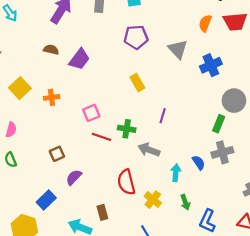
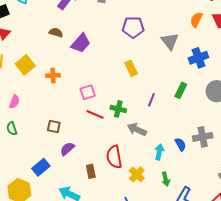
green rectangle: (219, 124) -> (181, 90), moved
brown square: (57, 154) -> (54, 127), turned 32
brown rectangle: (102, 212) -> (91, 171), moved

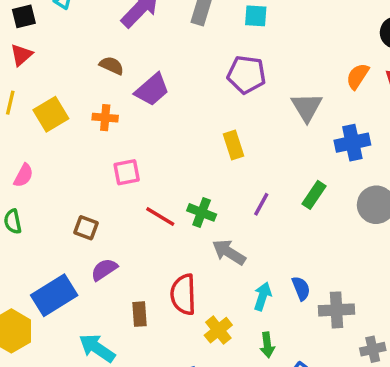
orange cross: (53, 75) -> (105, 118), moved
pink square: (88, 92) -> (127, 172), moved
gray cross: (203, 137) -> (337, 310), moved
blue rectangle: (41, 167) -> (54, 295), size x1.4

